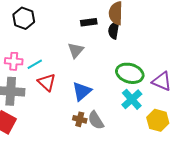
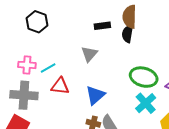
red triangle: (47, 82) -> (60, 86), turned -36

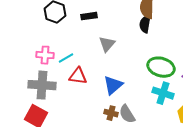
black rectangle: (102, 26) -> (89, 16), moved
cyan cross: (146, 103) -> (163, 93), turned -30

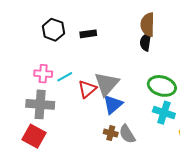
gray triangle: (107, 44) -> (107, 84), moved, size x1.5
red triangle: (78, 76) -> (87, 89), moved, turned -48

